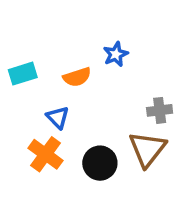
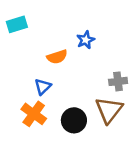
cyan rectangle: (23, 74) -> (17, 24), moved
blue triangle: (58, 117) -> (43, 87), turned 30

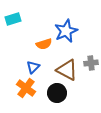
blue star: (86, 40) -> (66, 31), size x1.6
brown triangle: (109, 110) -> (67, 70), moved, turned -40

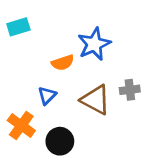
orange cross: (26, 88) -> (21, 126), moved
black circle: (57, 93) -> (60, 141), moved

